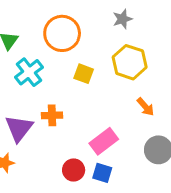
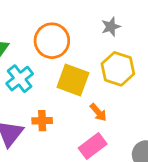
yellow square: (84, 74) -> (73, 80), size x1.6
orange arrow: (145, 107) -> (98, 112), moved

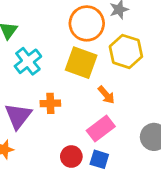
orange circle: (52, 41) -> (87, 23), moved

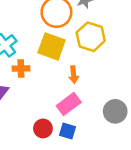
orange arrow: (106, 95) -> (74, 75), turned 35
orange cross: (50, 103) -> (21, 69), moved

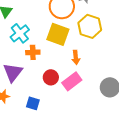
red circle: (43, 128) -> (51, 77), moved
blue square: (67, 131) -> (33, 103), moved

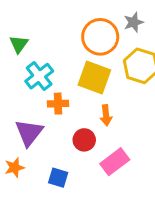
orange arrow: (76, 57) -> (106, 115), moved
pink rectangle: (72, 81) -> (115, 162), moved

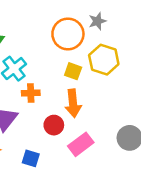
yellow square: (94, 77) -> (73, 71), moved, size x0.6
orange arrow: (106, 115) -> (73, 103), size x1.5

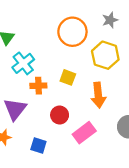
gray star: (97, 21) -> (110, 20), moved
yellow square: (73, 71) -> (68, 77), moved
orange arrow: (73, 103) -> (98, 95), moved

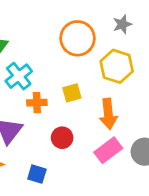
yellow square: (68, 77) -> (72, 93), turned -35
pink rectangle: (84, 133) -> (108, 150), moved

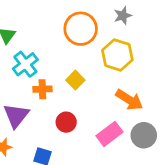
yellow square: (72, 93) -> (75, 80), turned -30
orange arrow: (108, 114) -> (129, 100), moved, turned -52

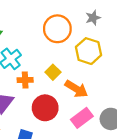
orange arrow: (129, 100) -> (76, 89), moved
red circle: (66, 122) -> (45, 108), size x1.5

